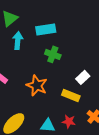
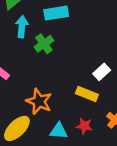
green cross: (53, 54) -> (44, 44), moved, turned 35
orange star: (37, 85) -> (39, 101), moved

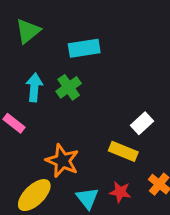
cyan arrow: (22, 27) -> (34, 87), moved
cyan triangle: (59, 131) -> (87, 198), turned 48

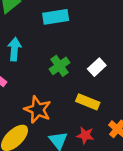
green cross: (69, 87) -> (60, 66), moved
white rectangle: (142, 123) -> (97, 67), moved

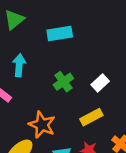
yellow rectangle: (88, 102) -> (91, 117), turned -50

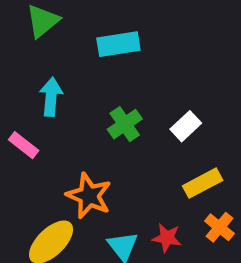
yellow rectangle: (91, 117) -> (203, 183), moved

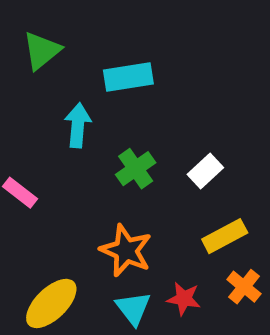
cyan arrow: (51, 97) -> (78, 125), moved
orange star: (89, 196) -> (126, 251), moved

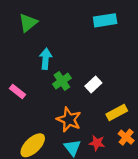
cyan rectangle: (128, 77) -> (105, 20), moved
green cross: (136, 169) -> (62, 81), moved
white rectangle: (205, 171) -> (93, 85), moved

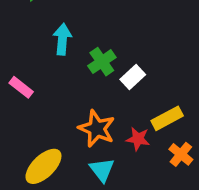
green cross: (62, 81) -> (102, 62), moved
red star: (97, 143) -> (138, 139), moved

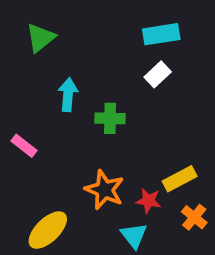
green cross: (102, 62) -> (110, 118), turned 36
white rectangle: (133, 77) -> (158, 74), moved
cyan triangle: (102, 170) -> (134, 236), moved

